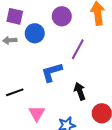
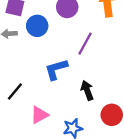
black line: (15, 92) -> (15, 91), turned -30
pink triangle: (37, 113) -> (39, 115), turned 30

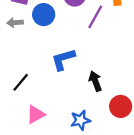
purple line: (85, 44) -> (95, 17), moved
pink triangle: (39, 115) -> (36, 114), moved

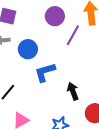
blue circle: (44, 15) -> (28, 49), moved

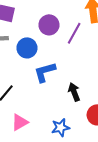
purple circle: (55, 16) -> (49, 25), moved

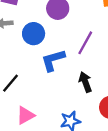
purple line: (74, 33) -> (85, 43), moved

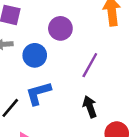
blue L-shape: (53, 60) -> (38, 93), moved

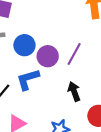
purple circle: (60, 28) -> (48, 56), moved

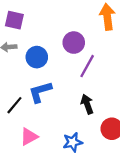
purple circle: (48, 56) -> (74, 43), moved

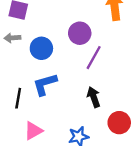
black line: (14, 105) -> (18, 98), turned -30

